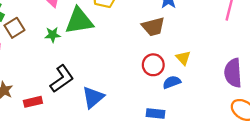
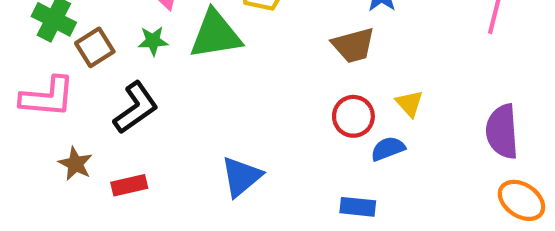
green star: (53, 35) -> (153, 41), moved
black L-shape: (62, 79) -> (136, 108), moved

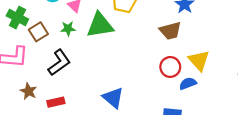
yellow triangle: (409, 103) -> (199, 60), size x1.5
blue triangle: (241, 177) -> (113, 98), turned -40

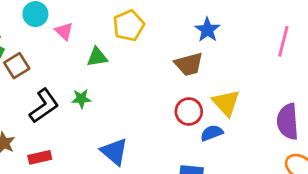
green triangle: (100, 25) -> (97, 57), size x0.6
green star: (68, 29) -> (81, 99), moved

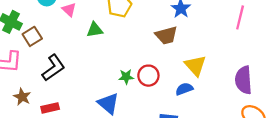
green star: (81, 99) -> (126, 77), moved
red circle: (189, 111) -> (148, 76), moved

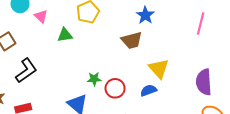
red circle: (148, 76) -> (115, 88), moved

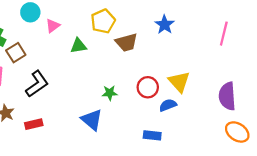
pink triangle: (41, 16) -> (53, 26), turned 40
brown trapezoid: (132, 40) -> (127, 43), moved
red circle: (115, 88) -> (148, 87), moved

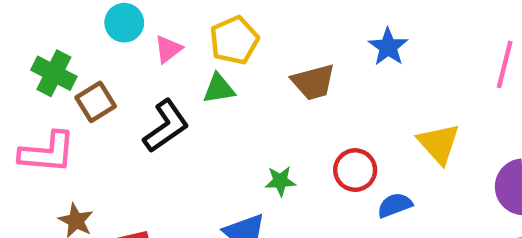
yellow pentagon: (103, 21) -> (234, 40), moved
yellow triangle: (179, 82) -> (439, 144), moved
black L-shape: (37, 84) -> (166, 126), moved

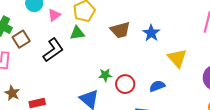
blue star: (388, 47) -> (151, 33), moved
red circle: (355, 170) -> (125, 84), moved

